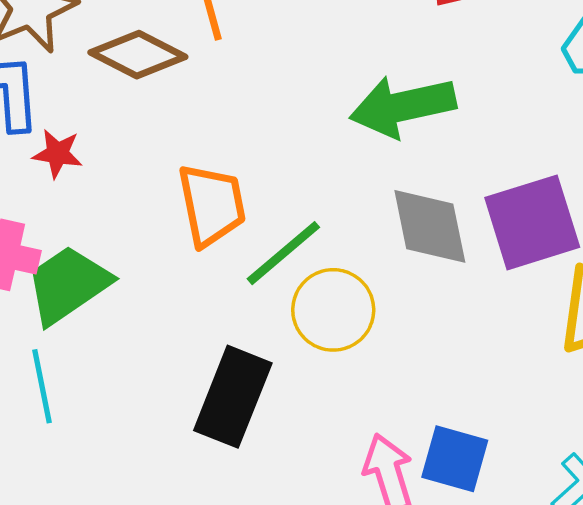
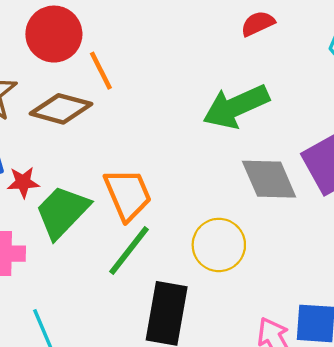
green line: (283, 253) -> (129, 250), moved
green trapezoid: (68, 285) -> (62, 212), moved

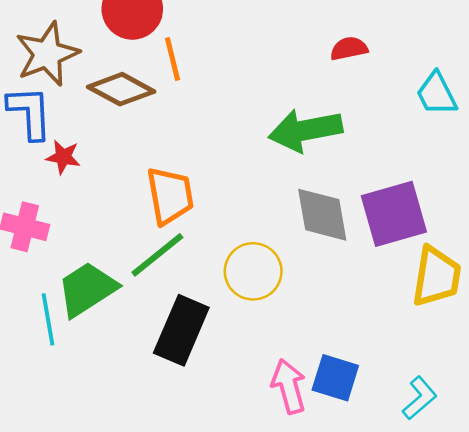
green trapezoid: (62, 212) -> (87, 289), moved

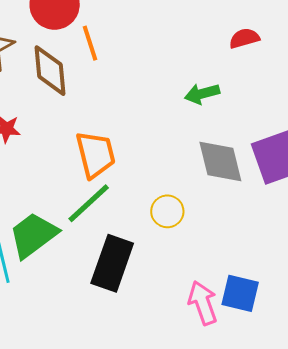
red semicircle: (349, 49) -> (244, 38), moved
brown diamond: (121, 89) -> (50, 71), turned 60
green arrow: (305, 130) -> (202, 94), size x0.6
yellow circle: (253, 271) -> (167, 211), size x0.7

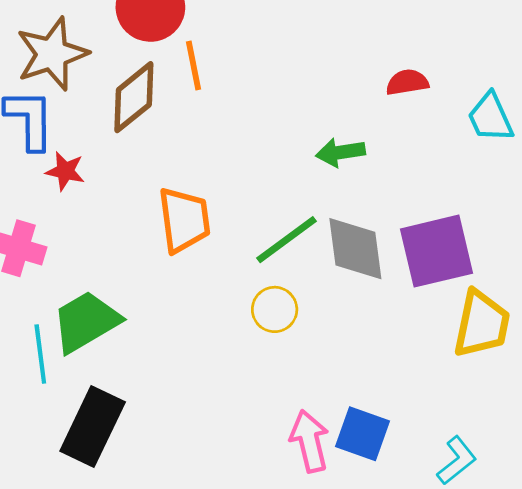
brown diamond: (50, 71) -> (134, 97), turned 50
green line: (89, 203) -> (287, 240), moved
black rectangle: (112, 263) -> (93, 427), moved

